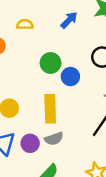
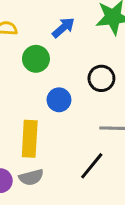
green circle: (51, 63) -> (36, 59), moved

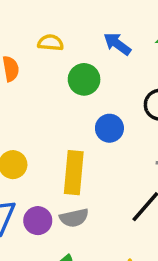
blue arrow: (63, 28) -> (117, 44), turned -105

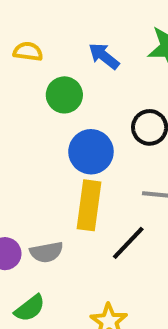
blue circle: (109, 128) -> (91, 152), size x1.4
yellow rectangle: (74, 173) -> (89, 205), moved

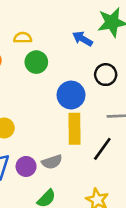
blue arrow: (104, 56) -> (83, 39), moved
green circle: (64, 95) -> (36, 62), moved

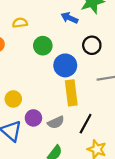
green circle: (36, 62) -> (43, 46), moved
black line: (102, 149) -> (86, 124), moved
purple circle: (26, 166) -> (33, 118), moved

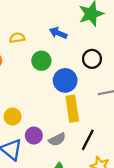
blue arrow: (69, 18) -> (58, 33), moved

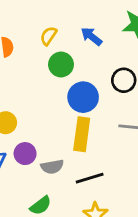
yellow semicircle: (17, 38) -> (48, 36), moved, turned -64
black line: (88, 140) -> (90, 178), turned 30

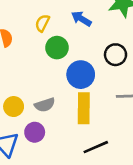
gray semicircle: (52, 167) -> (45, 105), moved

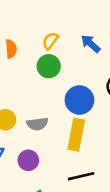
green circle: (57, 48) -> (49, 66), moved
purple circle: (35, 132) -> (28, 160), moved

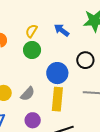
gray semicircle: (37, 124) -> (28, 94), turned -35
purple circle: (28, 160) -> (33, 120), moved

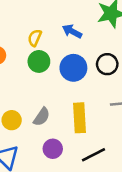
blue circle: (57, 73) -> (73, 68), moved

